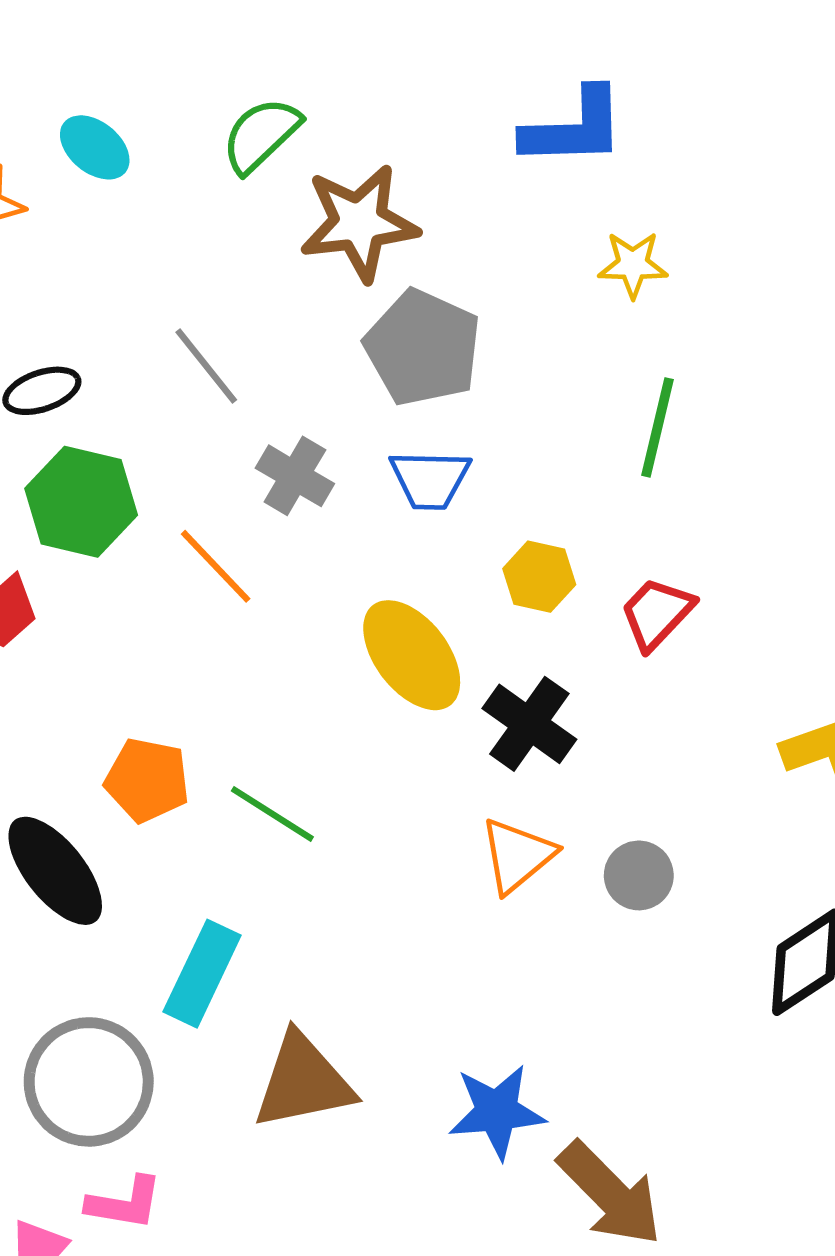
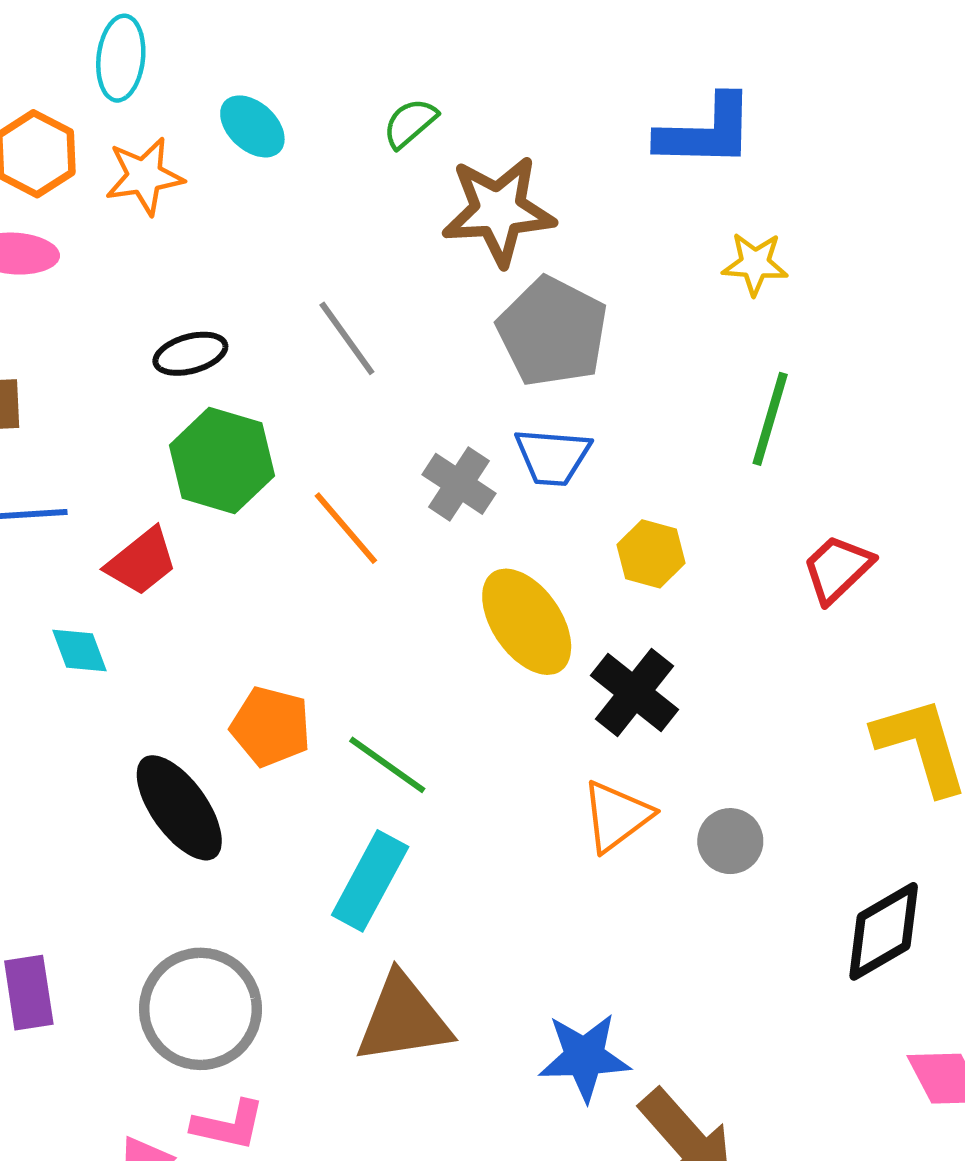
green semicircle: (261, 135) -> (410, 123), size x0.7
gray cross: (295, 476) -> (459, 484), moved
red trapezoid: (657, 613) -> (838, 569), moved
cyan rectangle: (202, 974) -> (370, 881), moved

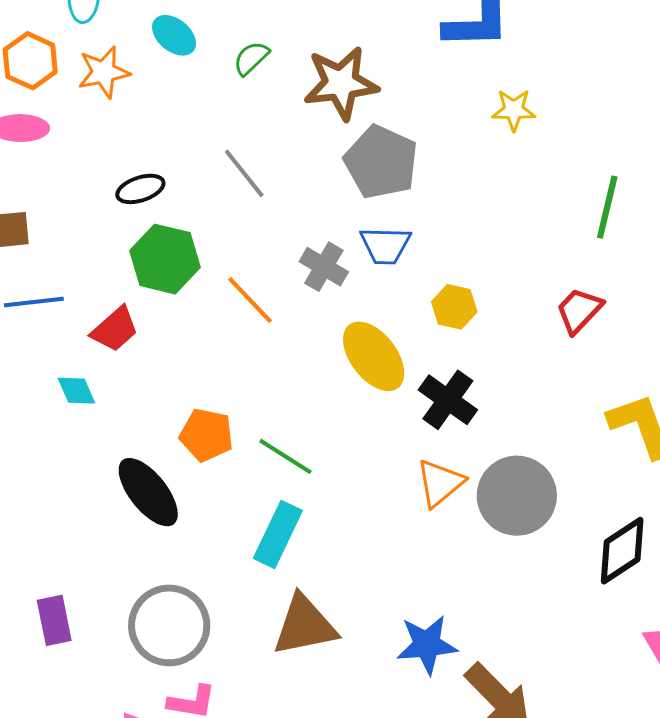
green semicircle: (410, 123) -> (251, 58), moved
green line: (770, 419) -> (607, 207), moved
gray circle: (730, 841) -> (517, 496), size x1.8

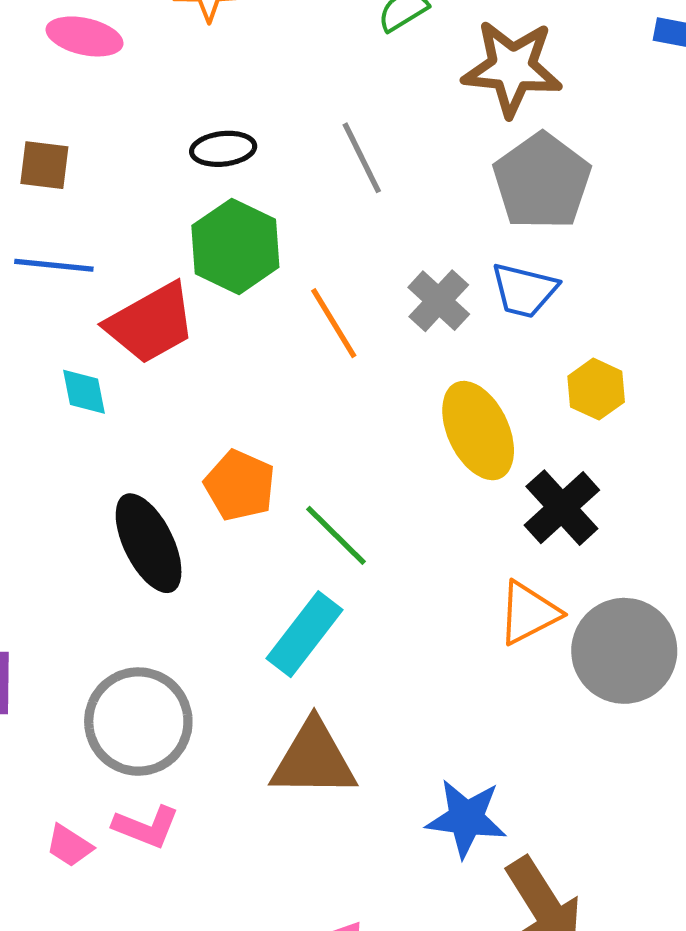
red trapezoid: (115, 329) -> (151, 323), size x1.4

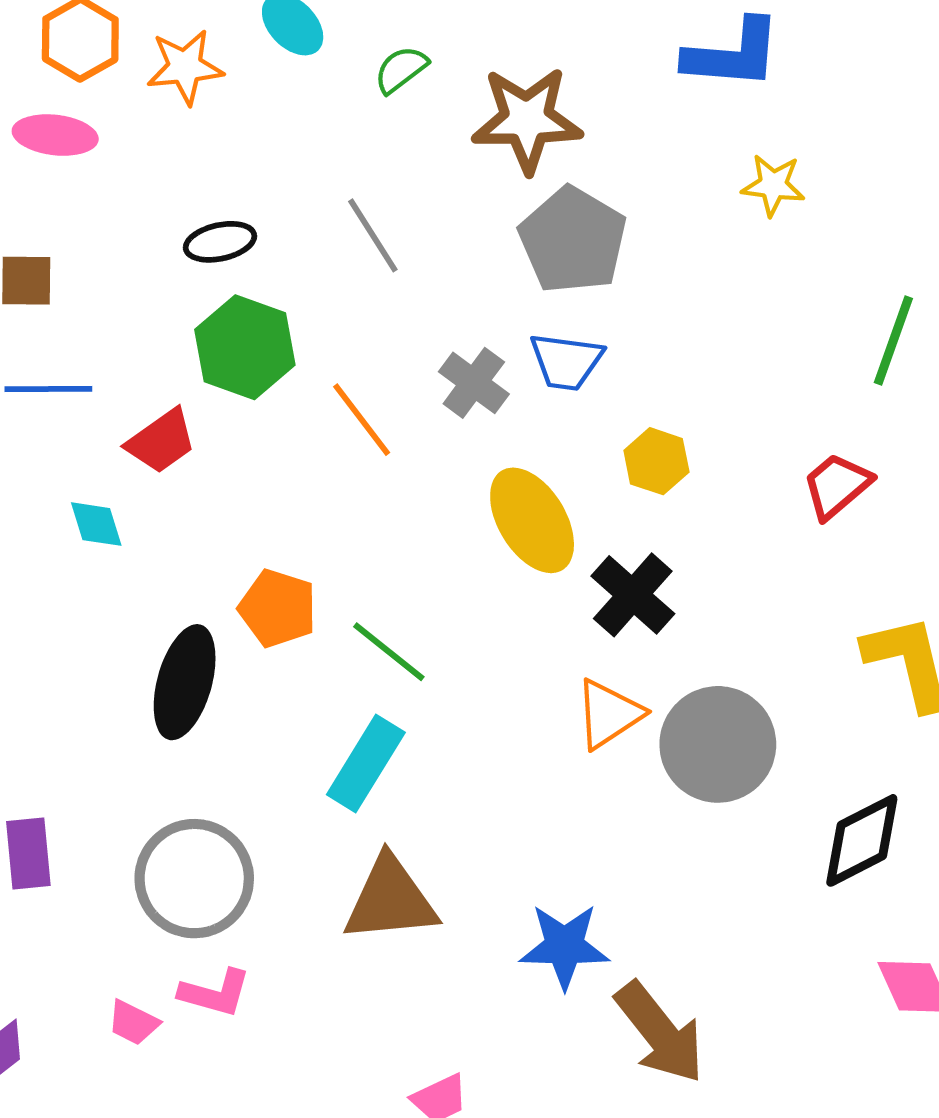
red trapezoid: (151, 323) -> (161, 441), size x0.7
black ellipse: (149, 543) -> (185, 682), turned 48

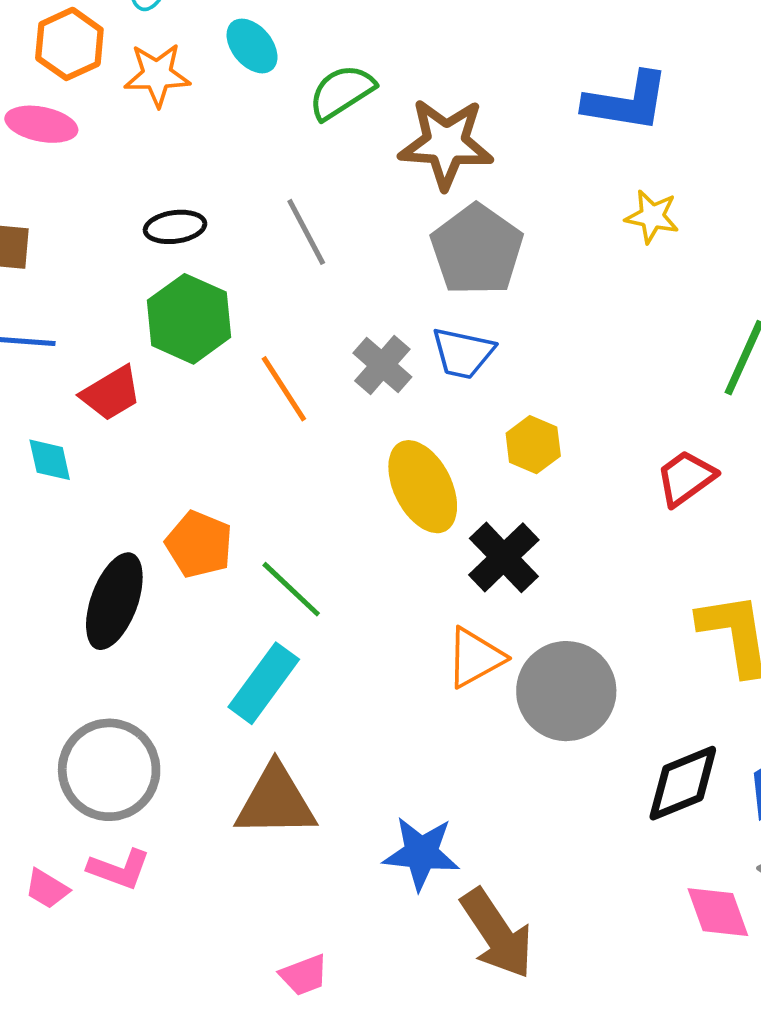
green semicircle: (401, 70) -> (342, 92), size x1.4

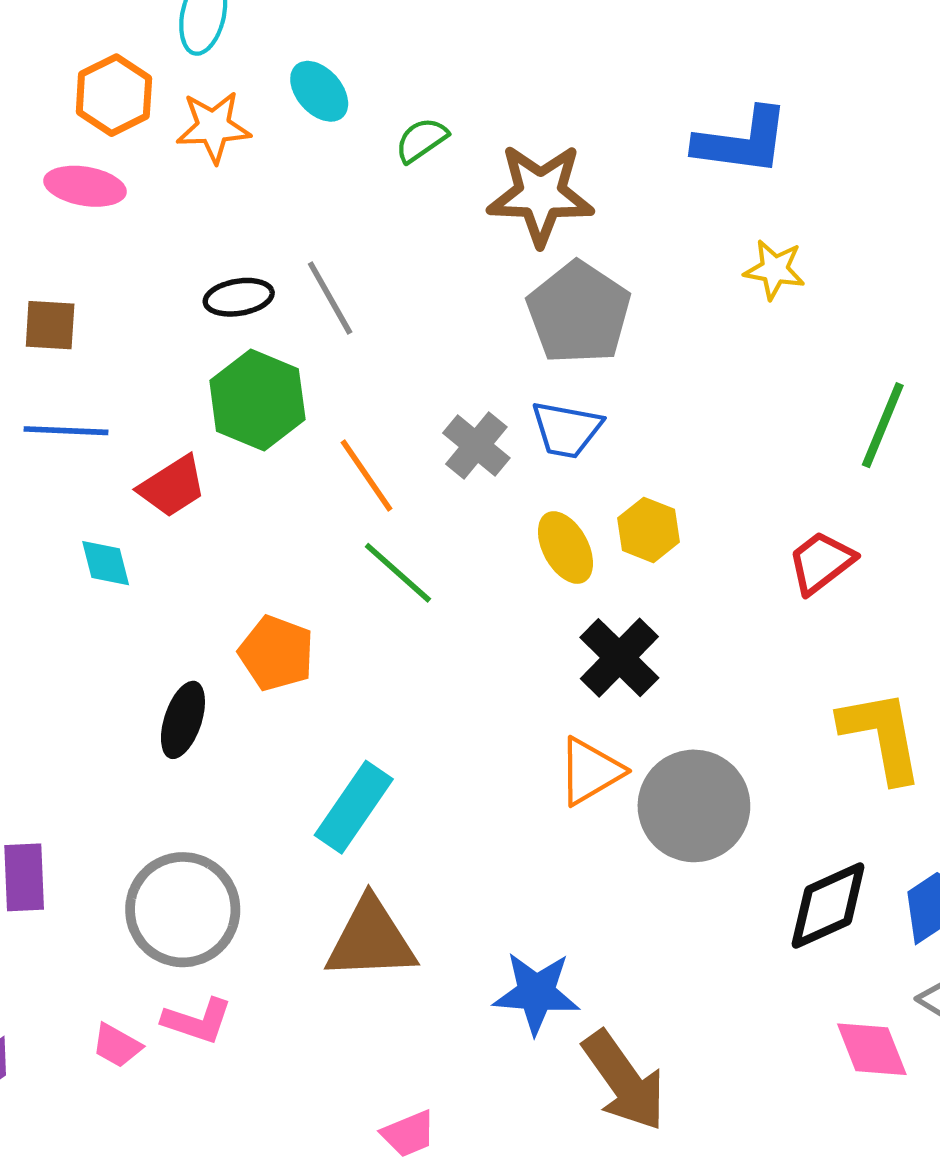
green semicircle: (342, 92) -> (421, 140), size x0.7
gray line: (306, 232) -> (330, 298), moved
yellow ellipse: (423, 487) -> (565, 548), moved, size x0.7
green line: (291, 589) -> (398, 573), moved
black ellipse: (114, 601) -> (183, 720), size x0.7

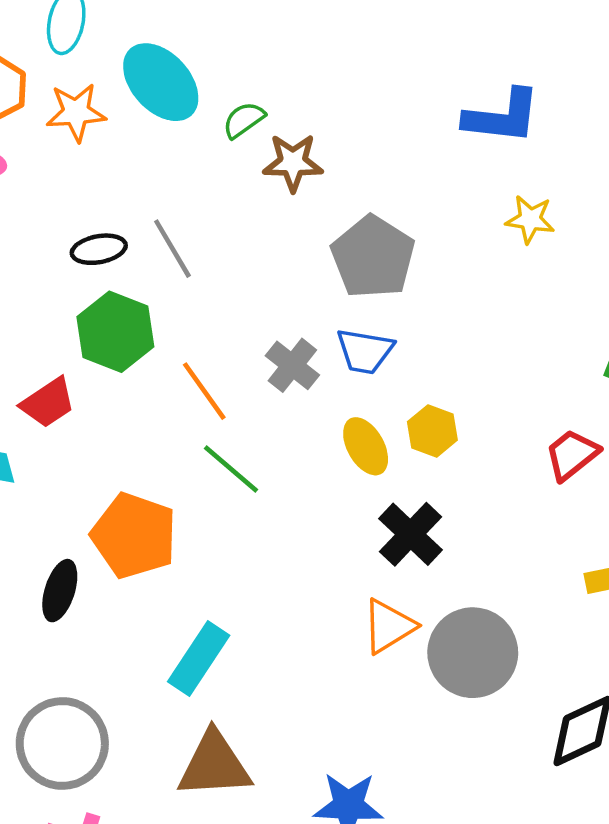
cyan ellipse: (319, 91) -> (161, 82), size x1.6
brown star: (540, 194) -> (293, 163), moved, size x0.7
orange pentagon: (276, 653) -> (134, 536), size x1.4

